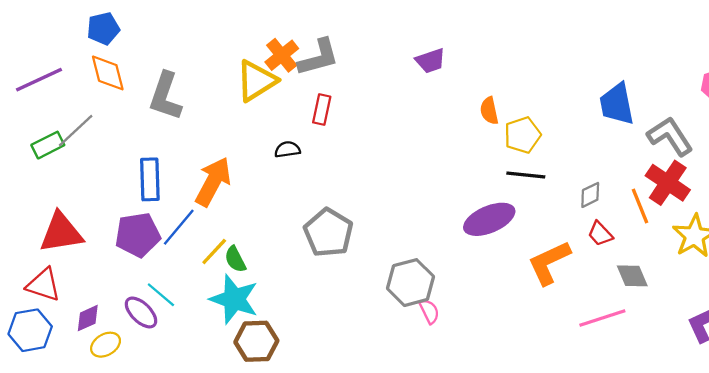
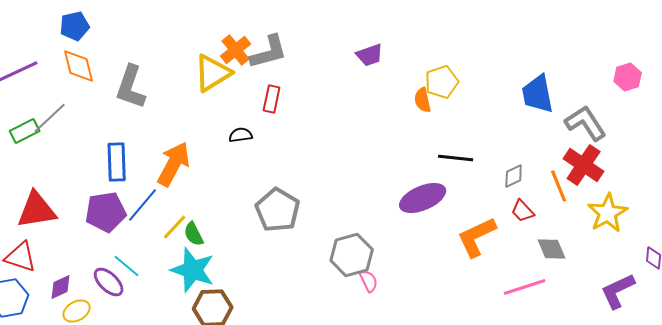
yellow pentagon: (523, 135) -> (442, 82), moved

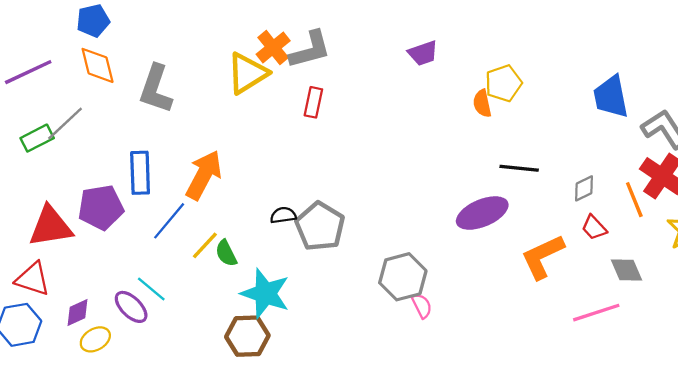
black semicircle: (241, 135) -> (283, 215), moved
purple pentagon: (106, 212) -> (101, 207), moved
cyan star: (193, 270) -> (265, 294), moved

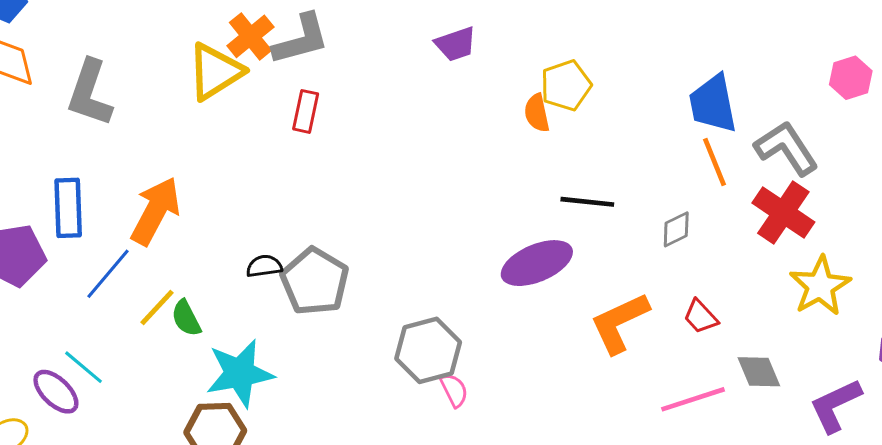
orange line: (634, 200) -> (714, 162), moved
red trapezoid: (594, 228) -> (701, 317), moved
gray diamond: (626, 270) -> (759, 372), moved
cyan star: (265, 294) -> (240, 373), turned -30

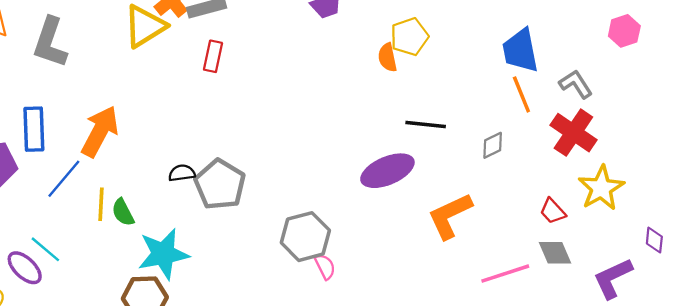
gray L-shape: (786, 148) -> (576, 84), size x0.7
yellow line: (157, 307) -> (101, 204), turned -40
red trapezoid: (701, 317) -> (553, 211), moved

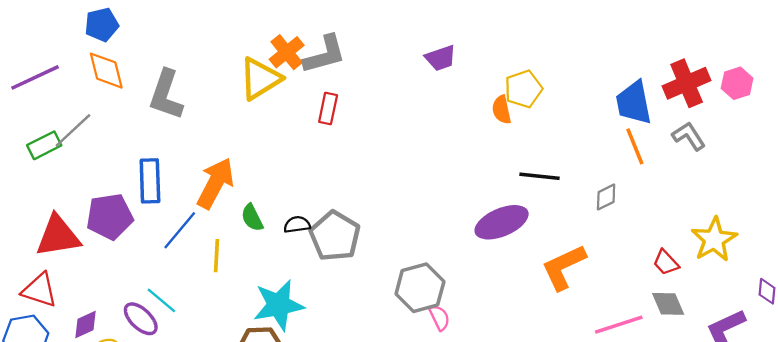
red cross: (573, 133) -> (687, 83), moved, turned 33
green semicircle: (123, 212) -> (252, 218), moved

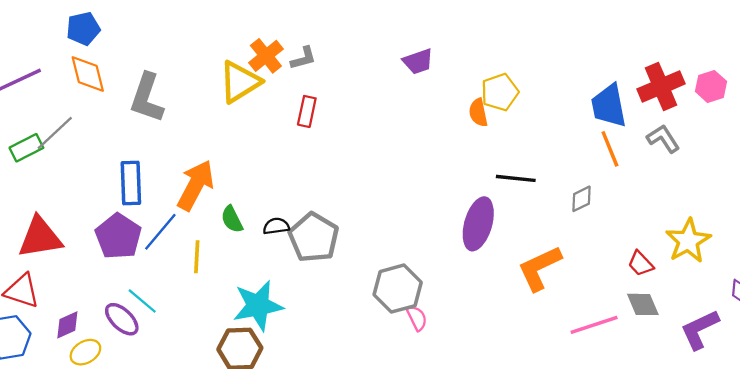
gray L-shape: (325, 55) -> (303, 58), size x0.6
purple pentagon: (110, 217) -> (118, 236), moved, turned -30
purple ellipse: (502, 222) -> (478, 224), turned -51

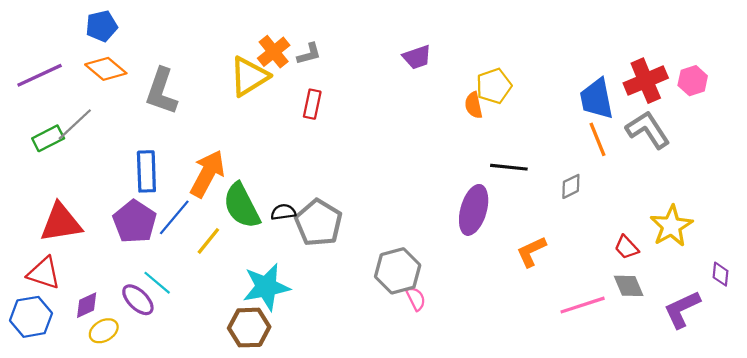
orange diamond: (88, 74) -> (106, 69), turned -36
gray L-shape: (663, 139) -> (648, 130), size x1.4
green semicircle: (232, 219) -> (242, 206), size x1.8
yellow line: (197, 257) -> (208, 241), turned 36
orange L-shape: (540, 268) -> (531, 252), size x0.7

